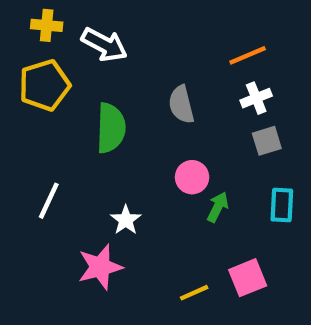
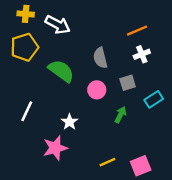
green semicircle: (111, 128) -> (61, 71), turned -56
gray square: (267, 141) -> (128, 83), moved
pink circle: (192, 177) -> (97, 90), moved
cyan rectangle: (282, 205) -> (154, 99), moved, turned 54
pink square: (248, 278) -> (141, 166), moved

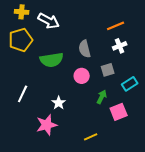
green semicircle: (61, 71) -> (52, 60), turned 135
pink square: (141, 166) -> (119, 112), moved

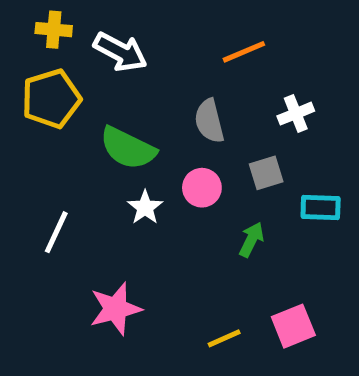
orange line: (116, 26) -> (244, 52), moved
green semicircle: (52, 60) -> (128, 148), turned 35
cyan rectangle: (130, 84) -> (321, 207), turned 35
white star: (59, 103) -> (145, 207), moved
pink square: (119, 112) -> (293, 326), moved

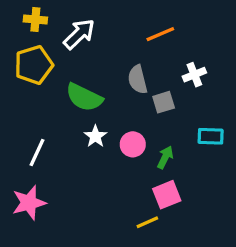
white arrow: (120, 52) -> (79, 34), turned -72
gray square: (266, 173) -> (164, 102), moved
pink circle: (202, 188) -> (133, 144), moved
pink star: (115, 309) -> (29, 203), moved
pink square: (293, 326) -> (167, 195), moved

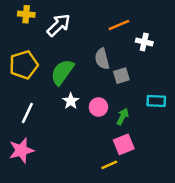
yellow pentagon: (34, 65) -> (24, 65), moved
white cross: (194, 75) -> (144, 42), moved, turned 35
green semicircle: (84, 97) -> (62, 72), turned 100

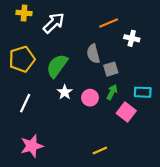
green arrow: (123, 117) -> (112, 92), moved
pink square: (124, 144) -> (126, 112), moved, turned -30
pink star: (21, 150) -> (32, 146), moved

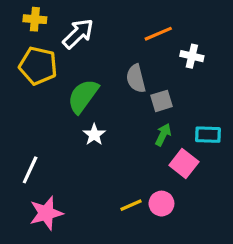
yellow pentagon: (22, 59) -> (38, 66), moved, turned 30
pink circle: (90, 98) -> (161, 204), moved
white line: (25, 103) -> (30, 170), moved
yellow line: (100, 150) -> (131, 205), moved

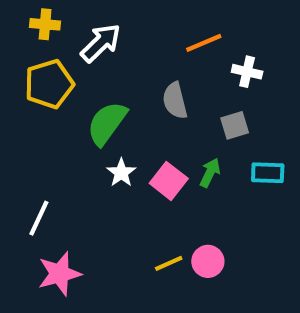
yellow pentagon: (38, 66) -> (49, 84), turned -30
gray square: (161, 101) -> (235, 125), moved
pink square: (184, 163) -> (169, 181), moved

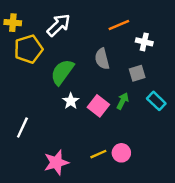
yellow cross: (45, 24) -> (13, 23), moved
cyan rectangle: (268, 173) -> (156, 101), turned 42
pink star: (59, 274) -> (56, 162), moved

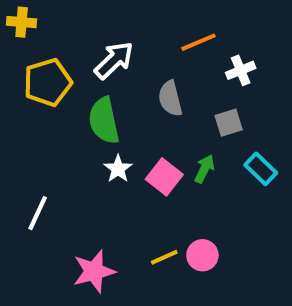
yellow cross: (13, 23) -> (22, 22), moved
white arrow: (59, 25) -> (114, 60), moved
white cross: (144, 42) -> (241, 70), turned -35
green semicircle: (62, 72) -> (104, 121), turned -48

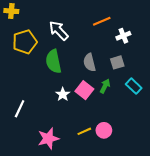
white arrow: (114, 60) -> (59, 31), turned -90
gray semicircle: (170, 98) -> (89, 62), moved
white star: (118, 169) -> (63, 94), moved

